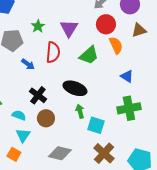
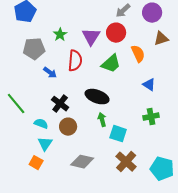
red circle: (106, 24) -> (116, 33), moved
green cross: (129, 108) -> (151, 117), size x0.7

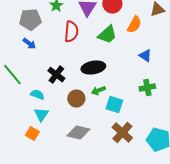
orange semicircle: (138, 54) -> (134, 25), turned 54
blue arrow: (50, 73) -> (29, 44), moved
black ellipse: (97, 97) -> (93, 68), turned -30
green arrow: (102, 120) -> (98, 91), turned -96
brown circle: (68, 127) -> (76, 99), moved

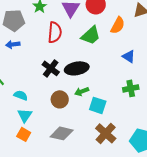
blue arrow: (29, 44) -> (13, 44), turned 136
black cross: (56, 75) -> (51, 68), moved
orange square: (32, 134) -> (24, 134), moved

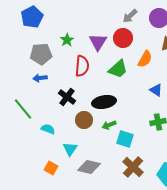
black cross: (51, 68) -> (67, 97), moved
brown circle: (60, 99) -> (84, 120), moved
cyan triangle: (25, 115) -> (70, 149), moved

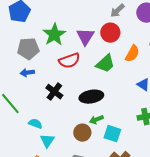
green star: (67, 40) -> (54, 35), size x1.6
red semicircle: (82, 66) -> (69, 61), turned 65
brown circle: (84, 120) -> (82, 133), moved
cyan triangle: (70, 149) -> (47, 141), moved

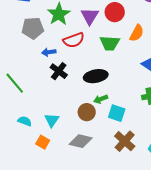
green trapezoid: (105, 64) -> (110, 43), turned 45
blue arrow: (27, 73) -> (49, 52), moved
cyan semicircle: (35, 124) -> (25, 121), moved

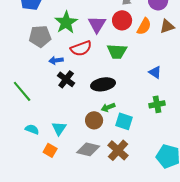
orange semicircle: (137, 33) -> (144, 26), moved
brown cross: (125, 141) -> (118, 150), moved

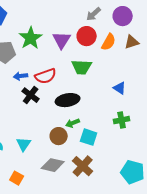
red semicircle: (81, 48) -> (46, 76), moved
orange square: (50, 150) -> (17, 178), moved

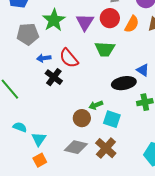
red semicircle: (46, 76) -> (69, 58), turned 70
black ellipse: (68, 100) -> (124, 83), moved
cyan triangle: (24, 144) -> (39, 139), moved
orange square: (17, 178) -> (40, 160), turned 32

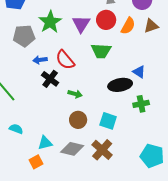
green arrow: (96, 105) -> (75, 94), moved, turned -144
cyan triangle: (39, 139) -> (45, 143), moved, turned 42

